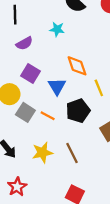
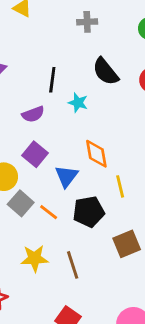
black line: (15, 15) -> (52, 80), moved

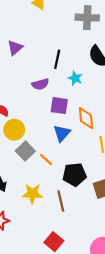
gray cross: (87, 22) -> (87, 18), size x1.5
purple square: (35, 154) -> (59, 106), moved, turned -36
black pentagon: (89, 212) -> (74, 175), moved

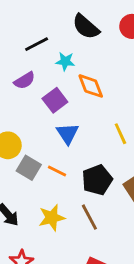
black line: (57, 59) -> (37, 44), turned 66
purple square: (59, 106) -> (55, 100), turned -30
orange diamond: (86, 118) -> (91, 86), moved

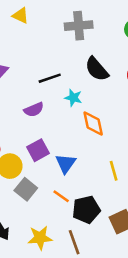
purple square: (55, 100) -> (38, 150), moved
orange line: (57, 171) -> (61, 196), moved

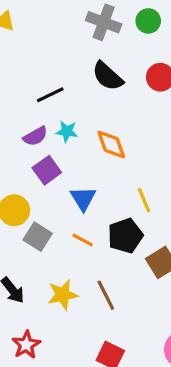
gray cross: (79, 26) -> (104, 22), moved, turned 32
cyan star: (73, 98) -> (67, 131), moved
purple square: (38, 150) -> (47, 170), moved
black pentagon: (86, 210) -> (125, 236), moved

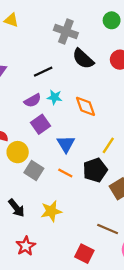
gray cross: (104, 22) -> (66, 31), moved
yellow line: (144, 200) -> (108, 145), turned 56
brown line: (106, 295) -> (108, 229), moved, turned -40

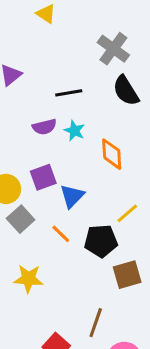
purple square: (40, 124) -> (43, 177), moved
brown line: (108, 229) -> (96, 323), turned 70

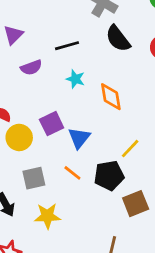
purple semicircle: (44, 127) -> (31, 67), moved
gray square: (21, 219) -> (34, 178), moved, turned 35

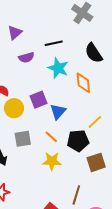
black semicircle: (118, 39) -> (94, 53), moved
cyan star: (75, 79) -> (58, 68), size x1.5
yellow star: (47, 216) -> (52, 161), moved

